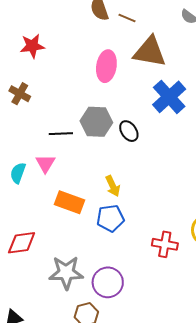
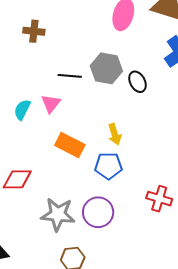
brown cross: (20, 94) -> (34, 31), turned -30
purple circle: (108, 282) -> (98, 212), moved

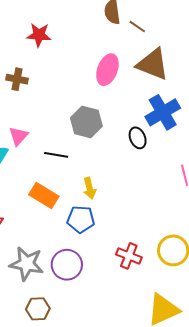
black line: (70, 76) -> (56, 155), moved
black ellipse: (138, 82) -> (138, 138), moved
pink triangle: (51, 104) -> (19, 136), moved

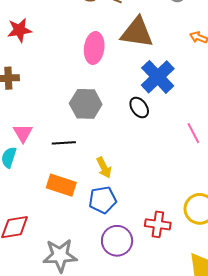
purple circle: (67, 265) -> (117, 241), moved

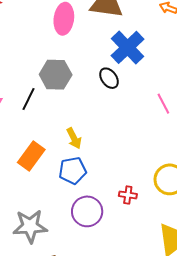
black line: (64, 143) -> (28, 99), moved, turned -60
orange rectangle: (61, 185) -> (31, 156), turned -72
red cross: (158, 224) -> (128, 195), size x0.7

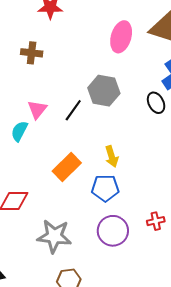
red cross: (128, 195) -> (156, 221), turned -30

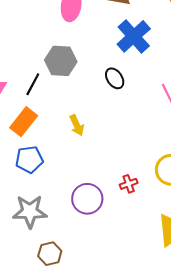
black ellipse: (156, 103) -> (115, 78), moved
orange rectangle: (67, 167) -> (24, 122), moved
blue pentagon: (105, 188) -> (29, 159), moved

